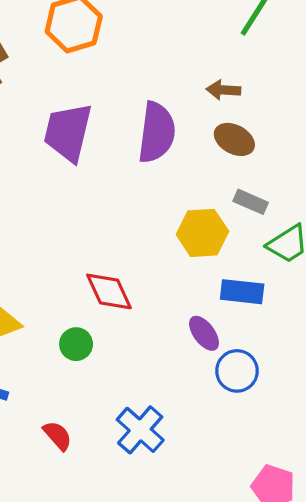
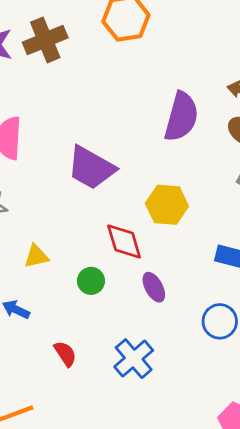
purple trapezoid: (68, 132) -> (91, 168), moved, turned -82
yellow hexagon: (202, 233) -> (167, 205), moved
purple ellipse: (204, 333) -> (154, 287), moved

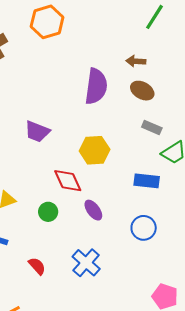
purple trapezoid: (91, 168) -> (37, 132), size x0.7

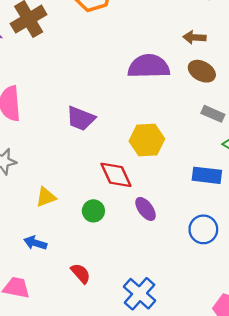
purple semicircle: (96, 86) -> (149, 66), turned -99
blue cross: (86, 263) -> (140, 294), moved

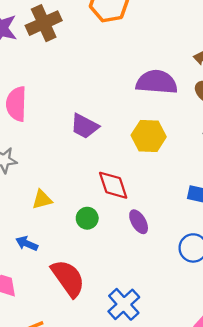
yellow hexagon: (147, 140) -> (149, 136), moved
red semicircle: (81, 273) -> (68, 278), size x1.8

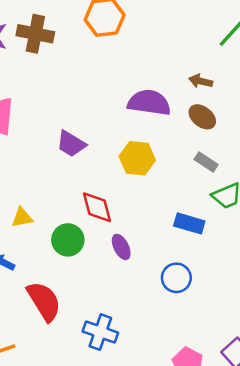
brown cross: (44, 23) -> (35, 34), turned 32
green circle: (87, 218) -> (68, 240), size x1.4
blue cross: (124, 304) -> (100, 332), turned -32

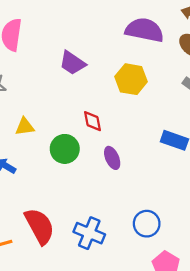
red diamond: (97, 207) -> (93, 121), size x0.7
blue circle: (176, 278) -> (147, 224), moved
red semicircle: (44, 301) -> (40, 226), moved

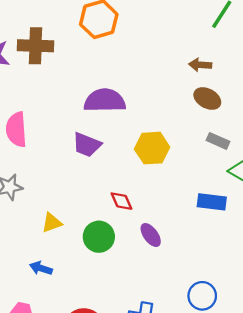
purple semicircle: (144, 30) -> (105, 101), moved

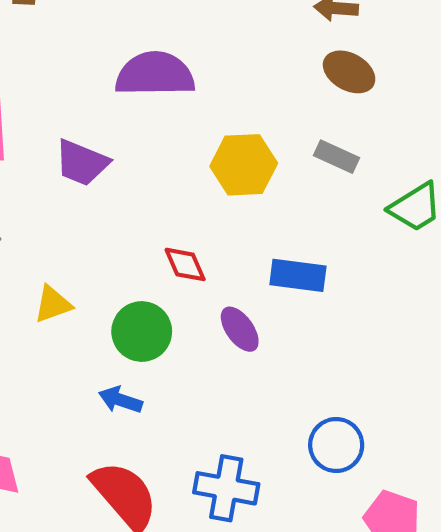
gray rectangle: (218, 141) -> (336, 157), moved
purple trapezoid: (87, 145) -> (82, 163), moved
blue rectangle: (212, 202) -> (298, 275), moved
blue arrow: (41, 268) -> (120, 400), moved

